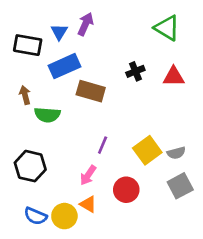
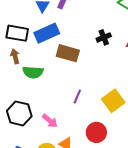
black rectangle: (28, 45) -> (17, 33), moved
pink arrow: (88, 175) -> (50, 121), moved, turned -84

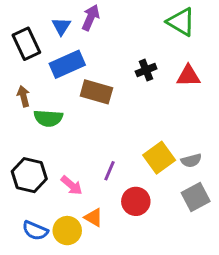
black rectangle: (17, 33) -> (26, 44), moved, turned 55
purple line: (77, 97) -> (110, 171), moved

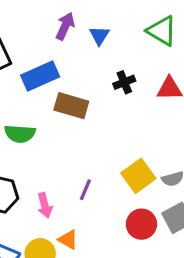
blue triangle: (61, 26) -> (99, 35), moved
pink arrow: (72, 185) -> (45, 205), turned 35
red circle: (136, 201) -> (141, 224), moved

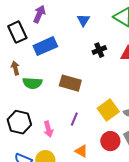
purple arrow: (65, 26) -> (39, 14), moved
brown rectangle: (71, 106) -> (70, 83), moved
orange triangle: (68, 240) -> (81, 151), moved

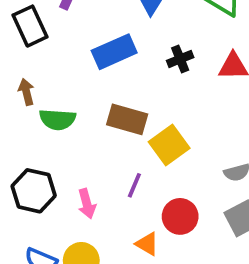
blue rectangle: (45, 46) -> (114, 52), moved
yellow square: (108, 110) -> (169, 145), moved
red circle: (110, 141) -> (180, 216), moved

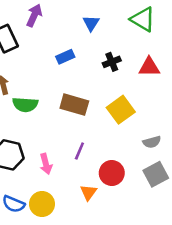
blue rectangle: (114, 52) -> (65, 57), size x0.6
yellow square: (169, 145) -> (121, 110), moved
orange triangle: (147, 244) -> (88, 192), turned 36

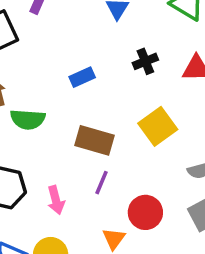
blue rectangle: (65, 57) -> (82, 77), moved
brown rectangle: (74, 105) -> (94, 140), moved

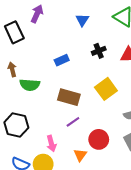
purple line: (101, 183) -> (73, 122), turned 32
pink arrow: (56, 200) -> (51, 144), moved

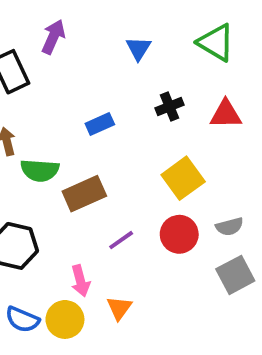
brown rectangle: (69, 97) -> (84, 194), moved, turned -40
red circle: (99, 139) -> (179, 234), moved
orange triangle: (80, 155) -> (119, 308), moved

